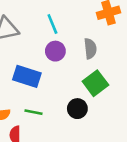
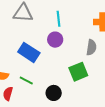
gray semicircle: (90, 49) -> (91, 47), moved
black circle: (77, 109) -> (54, 93), moved

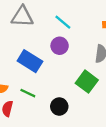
cyan line: (59, 19) -> (63, 22), turned -42
green square: (78, 72) -> (87, 82), turned -30

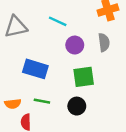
purple circle: (60, 46) -> (75, 45), moved
green square: (87, 82) -> (84, 77), moved, turned -30

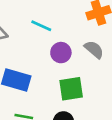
gray semicircle: (104, 42) -> (94, 49), turned -42

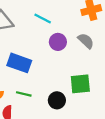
green square: (71, 89) -> (80, 84), moved

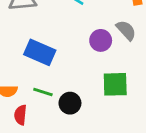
purple circle: (58, 42) -> (101, 40), moved
black circle: (57, 100) -> (70, 103), moved

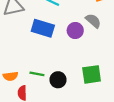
blue rectangle: (40, 52) -> (43, 28), moved
green square: (115, 84) -> (92, 74), moved

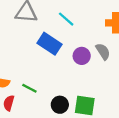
black circle: (58, 80) -> (60, 105), moved

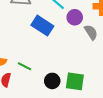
purple circle: (82, 56) -> (75, 17), moved

